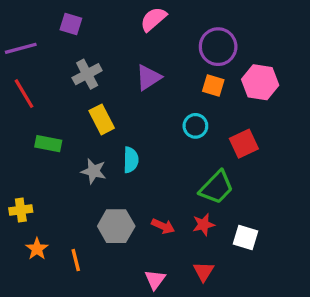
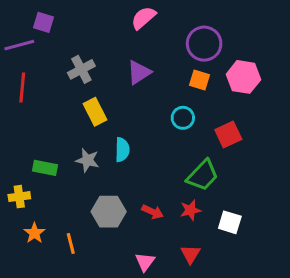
purple square: (71, 24) -> (44, 22), moved
red line: (24, 94) -> (22, 88), turned 36
green rectangle: (48, 144) -> (45, 168), moved

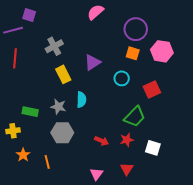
purple triangle: (139, 72) -> (92, 62), moved
gray hexagon: (109, 212) -> (62, 133), moved

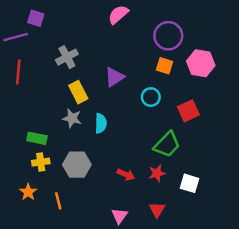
gray star: (58, 107) -> (72, 118), moved
yellow cross: (13, 131) -> (41, 162), moved

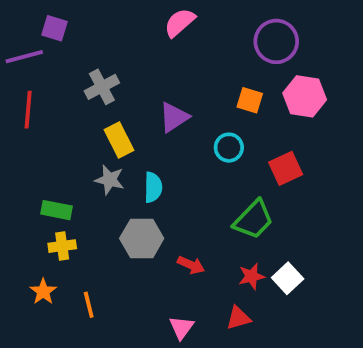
purple circle: (168, 36) -> (276, 41), moved
gray hexagon: (77, 165) -> (142, 238), moved
red star: (157, 173) -> (252, 276), moved
white square: (190, 183) -> (288, 278), turned 30
red triangle: (157, 210) -> (238, 318), turned 42

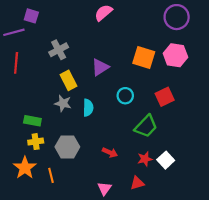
purple circle: (276, 41) -> (177, 17), moved
orange square: (250, 100) -> (144, 57), size x1.5
cyan circle: (229, 148) -> (125, 96), moved
gray hexagon: (142, 238) -> (67, 147), moved
orange star: (43, 291) -> (25, 168), size x1.5

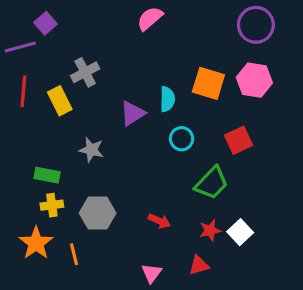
purple square: (31, 16) -> (46, 23), turned 32
purple triangle: (100, 67) -> (133, 113), moved
yellow rectangle: (68, 80) -> (60, 101), moved
cyan semicircle: (88, 108) -> (167, 99), moved

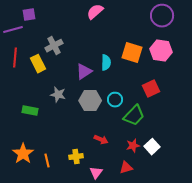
purple square: (46, 23) -> (29, 15), turned 32
cyan circle: (182, 139) -> (115, 100), moved
yellow cross: (52, 205) -> (76, 157), moved
gray hexagon: (98, 213) -> (90, 101), moved

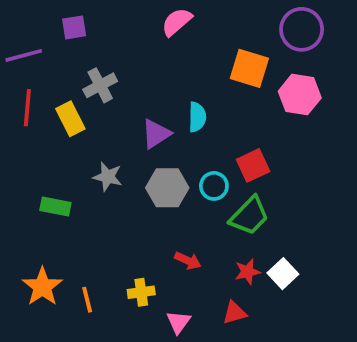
purple square: (29, 15) -> (74, 27), moved
orange square: (132, 53) -> (249, 68), moved
red square: (151, 89) -> (253, 165), moved

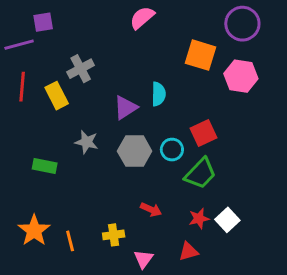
purple square: (74, 27) -> (43, 22), moved

